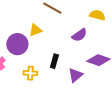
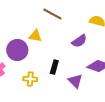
yellow triangle: (35, 30) -> (35, 36), turned 32
purple triangle: (75, 75) -> (75, 81), turned -35

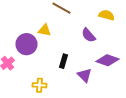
purple semicircle: (79, 41) -> (88, 35), turned 84
yellow cross: (30, 79) -> (40, 85), moved

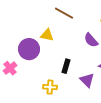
yellow cross: (40, 85) -> (50, 87), moved

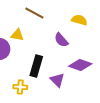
black rectangle: (66, 66) -> (36, 66), size x1.5

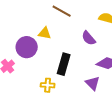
purple triangle: (57, 80) -> (93, 83), moved

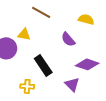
black rectangle: (64, 64) -> (43, 65), turned -50

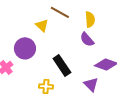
yellow semicircle: (86, 19) -> (90, 19), moved, turned 70
yellow triangle: (24, 34) -> (42, 25), moved, turned 32

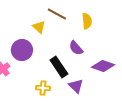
purple semicircle: (87, 39) -> (76, 48), moved
purple triangle: (91, 84) -> (76, 86), moved

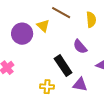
purple circle: (22, 50) -> (22, 34), moved
purple triangle: (76, 86) -> (80, 85), turned -35

